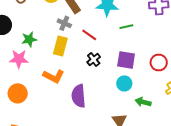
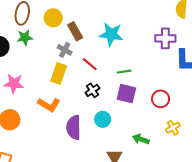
green line: (126, 27) -> (124, 72), moved
green star: (29, 39) -> (25, 37), moved
cyan circle: (124, 83) -> (103, 119), moved

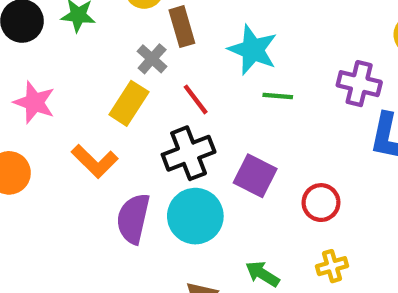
green line: (124, 72) -> (278, 96), moved
black cross: (92, 90) -> (189, 153), size x1.6
cyan circle: (103, 119) -> (195, 216), size x1.6

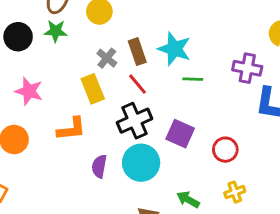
brown rectangle: (182, 27) -> (137, 52), moved
yellow rectangle: (129, 103) -> (93, 89), turned -52
orange L-shape: (95, 161) -> (71, 129), turned -48
purple semicircle: (133, 219) -> (99, 166), size x0.7

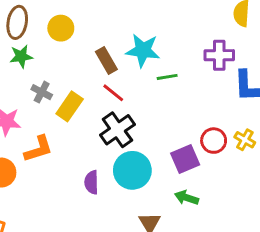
gray cross: (107, 58) -> (42, 92), moved
yellow rectangle: (93, 89) -> (70, 106), turned 68
orange L-shape: (71, 129) -> (38, 149), moved
purple square: (180, 134) -> (185, 159), moved, turned -36
yellow cross: (235, 192) -> (245, 140), moved, turned -30

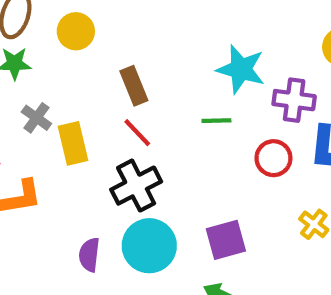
cyan star: (143, 50) -> (241, 69), moved
yellow rectangle: (70, 106) -> (73, 143), turned -56
red circle: (214, 141) -> (273, 158), moved

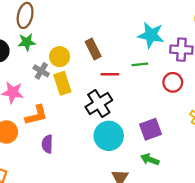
yellow circle: (76, 31) -> (60, 57), moved
red line: (137, 133) -> (110, 74), moved, turned -42
purple semicircle: (89, 255) -> (47, 144), moved

